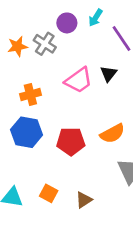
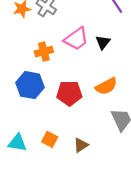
black triangle: (109, 74) -> (103, 42), moved
orange cross: (30, 94) -> (44, 52), moved

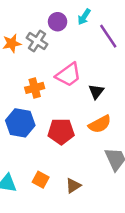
black triangle: (103, 42) -> (96, 92), moved

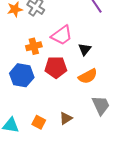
red pentagon: (61, 131) -> (56, 67), moved
brown triangle: (73, 186) -> (66, 118), moved

